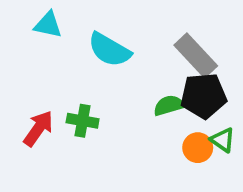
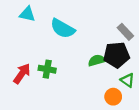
gray rectangle: (196, 55) -> (125, 32), moved, size x0.7
orange circle: (198, 148) -> (113, 97), moved

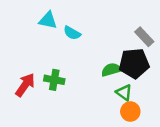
cyan triangle: (27, 14) -> (48, 20), moved
cyan semicircle: (63, 28) -> (72, 33), size x0.6
green triangle: (127, 80) -> (124, 93), moved

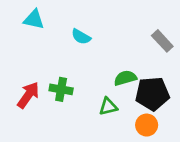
cyan triangle: (48, 20) -> (34, 20), moved
black pentagon: (134, 63) -> (152, 94), moved
green triangle: (124, 93) -> (108, 106), moved, turned -48

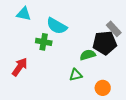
cyan semicircle: (81, 37) -> (57, 26), size x1.5
green cross: (61, 89) -> (44, 42), moved
black pentagon: (152, 94) -> (105, 43), moved

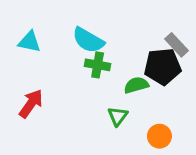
cyan triangle: (24, 14) -> (29, 42), moved
green cross: (44, 42) -> (98, 65), moved
green triangle: (76, 75) -> (118, 116), turned -40

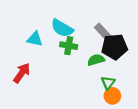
cyan triangle: (29, 42) -> (35, 39), moved
gray rectangle: (176, 45) -> (103, 31), moved
green triangle: (118, 116) -> (108, 83), moved

